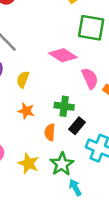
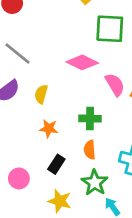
black rectangle: (77, 126) -> (56, 164), moved
orange semicircle: (50, 132) -> (90, 150), moved
yellow star: (28, 163) -> (60, 201), moved

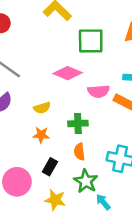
pink semicircle: (115, 85) -> (99, 91), turned 120
yellow semicircle: (41, 94) -> (42, 108), moved, turned -119
pink circle: (19, 178) -> (17, 182), size x1.5

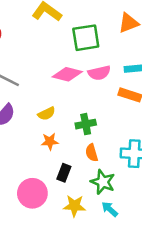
pink semicircle: (99, 91) -> (99, 73), moved
cyan arrow: (103, 202) -> (110, 209), moved

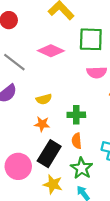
pink diamond: (67, 74) -> (51, 51), moved
black rectangle: (64, 173) -> (49, 154), size x1.6

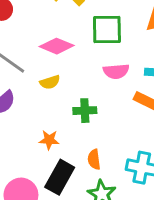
yellow semicircle: (44, 99) -> (50, 82), moved
green cross: (76, 115) -> (85, 111), moved

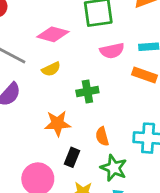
orange star: (49, 140) -> (57, 123), size x1.4
black rectangle: (60, 177) -> (72, 157), size x0.6

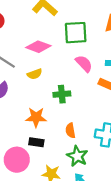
pink semicircle: (112, 51) -> (84, 64), turned -126
black rectangle: (72, 157) -> (36, 142), moved, turned 72

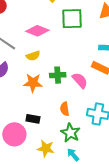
pink semicircle: (84, 64) -> (80, 80), moved
orange star: (36, 117) -> (33, 83), moved

